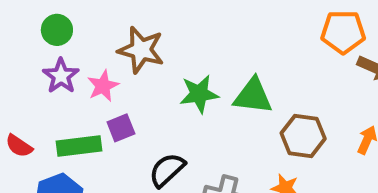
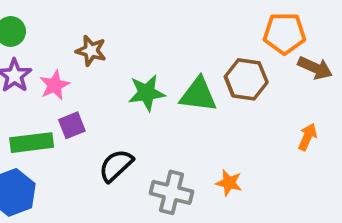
brown star: (141, 50) -> (91, 51), size x0.7
brown hexagon: (303, 136) -> (246, 79), moved

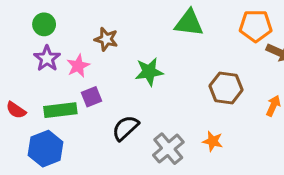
brown hexagon: (246, 79) -> (226, 88), moved
green triangle: (198, 95) -> (189, 23), moved
gray cross: (171, 192) -> (168, 149), turned 36

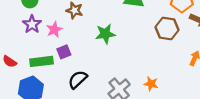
brown hexagon: (226, 88) -> (167, 28), moved
black semicircle: (125, 128) -> (78, 80), moved

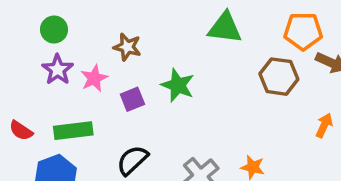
green star: (105, 34) -> (178, 85), turned 30
purple square: (64, 52) -> (132, 99), moved

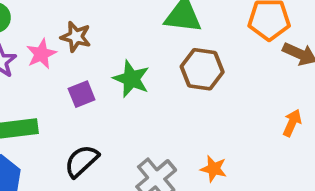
brown hexagon: (279, 77) -> (202, 69), moved
pink star: (94, 78) -> (41, 54), moved

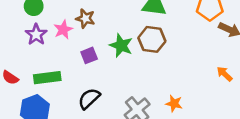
brown hexagon: (202, 69) -> (152, 39), moved
orange arrow: (292, 123) -> (225, 74), turned -70

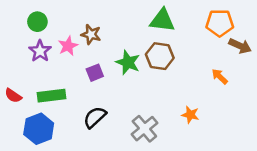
orange arrow: (225, 74) -> (220, 76), moved
orange star: (174, 103) -> (190, 115), moved

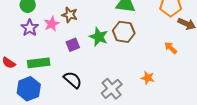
black semicircle: (95, 117) -> (73, 80), turned 84

